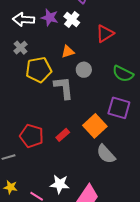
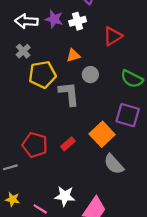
white cross: (72, 20) -> (78, 21), turned 35

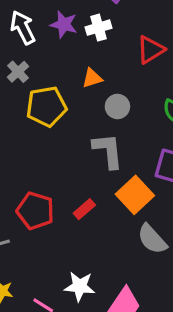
white arrow: (26, 21) -> (23, 28), turned 60
gray L-shape: (69, 94) -> (108, 151), moved

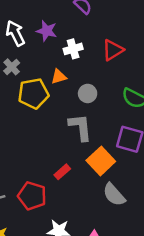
white cross: (98, 28) -> (73, 49), moved
orange triangle: (92, 78) -> (59, 77), moved
red pentagon: (35, 211) -> (32, 196), moved

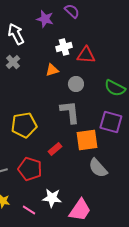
purple star: (47, 31) -> (45, 19), moved
red triangle: (113, 50) -> (86, 55), moved, turned 36
yellow pentagon: (33, 93) -> (24, 125), moved
orange square: (101, 161) -> (87, 140), turned 35

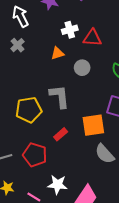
gray L-shape: (70, 112) -> (60, 96), moved

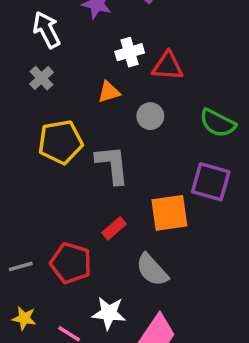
yellow pentagon: (29, 110) -> (60, 142), moved
gray semicircle: (105, 154) -> (152, 270), moved

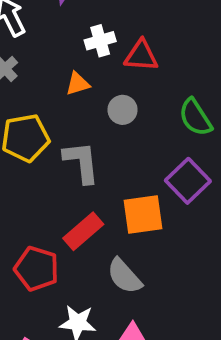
green semicircle: (218, 123) -> (195, 117), turned 30
purple square: (211, 182) -> (188, 181), turned 30
red rectangle: (114, 228) -> (83, 231), size x1.5

